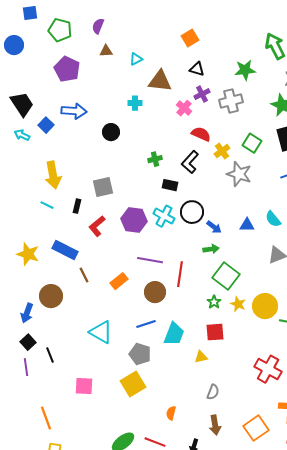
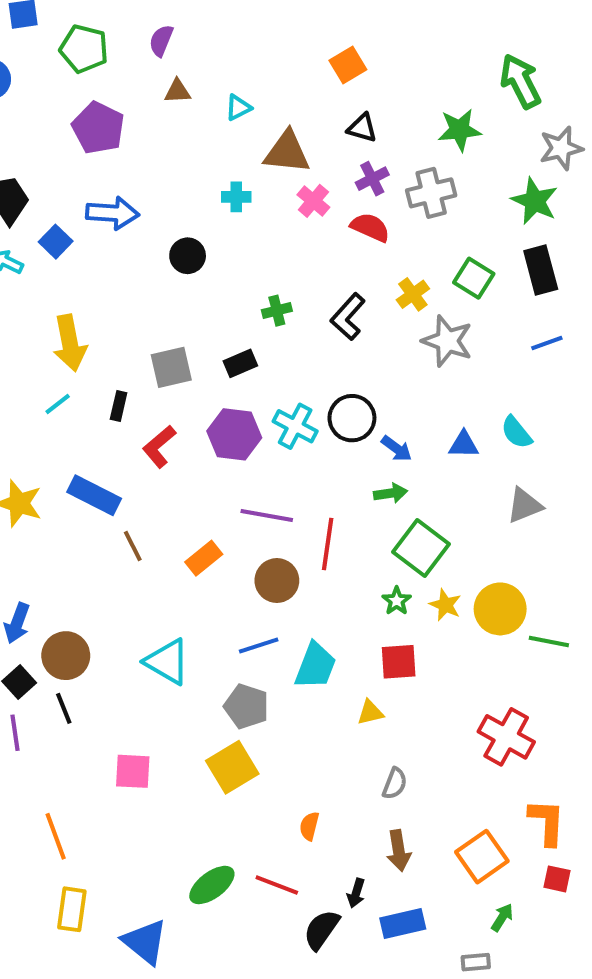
pink cross: (184, 108) -> (313, 201), moved
red semicircle: (201, 134) -> (370, 227), moved
black rectangle: (170, 185) -> (240, 363), moved, turned -35
cyan line: (47, 205) -> (58, 404), turned -64
brown circle: (51, 296) -> (66, 656), moved

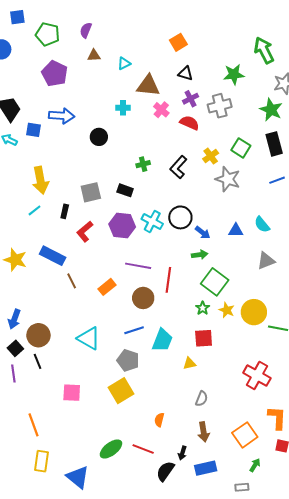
blue square: (56, 242) -> (33, 130), turned -35
black rectangle: (240, 363) -> (125, 190), turned 42

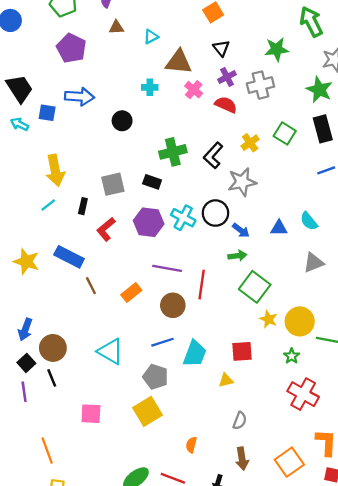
black triangle: (185, 73) -> (221, 48), turned 35
green cross: (143, 164) -> (173, 152), size x1.6
gray star: (228, 179) -> (242, 182), moved, turned -30
green star: (203, 308) -> (292, 356), moved

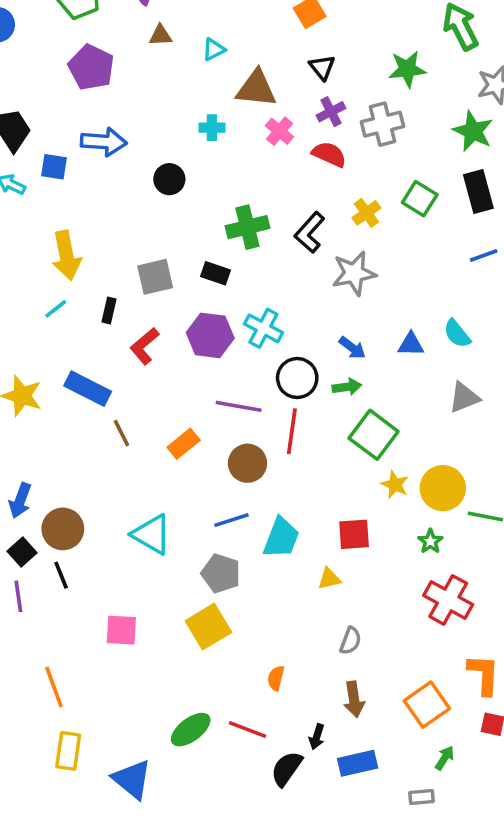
black circle: (215, 213) -> (297, 378), moved

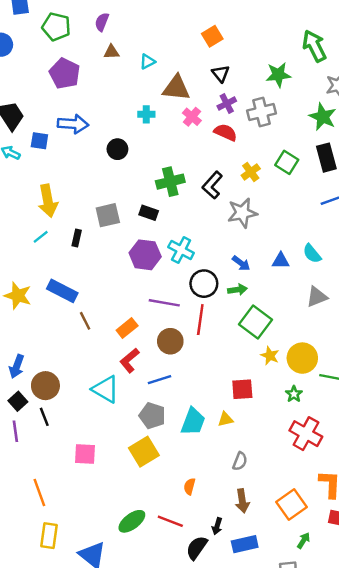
red L-shape: (145, 346) -> (129, 360), moved
cyan trapezoid: (281, 538) -> (193, 422), moved

